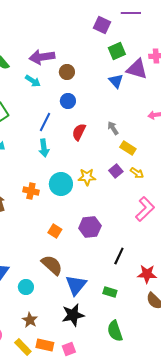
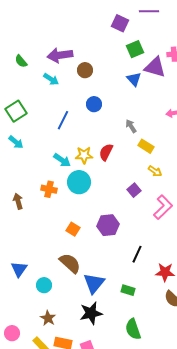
blue circle: (68, 101) -> (94, 104), moved
red semicircle: (79, 132) -> (106, 152), moved
cyan arrow: (44, 148) -> (62, 160), moved, turned -48
purple square: (116, 171) -> (134, 190), moved
yellow star: (87, 177) -> (84, 155), moved

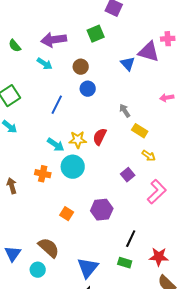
green square: (135, 49) -> (96, 34), moved
brown circle: (85, 70) -> (81, 67), moved
brown semicircle: (70, 263) -> (49, 248), moved
green rectangle: (128, 290) -> (125, 263), moved

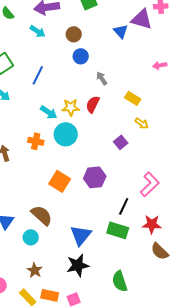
blue line: (57, 105) -> (38, 75), moved
gray arrow: (125, 111) -> (102, 78), moved
pink L-shape: (157, 192) -> (150, 184), moved
orange square: (67, 214) -> (60, 181), size x1.5
green rectangle: (125, 263) -> (118, 230), size x1.5

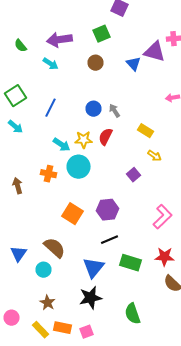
brown circle: (74, 34) -> (96, 63), moved
blue circle: (81, 56) -> (94, 109), moved
black line: (124, 206) -> (110, 240), moved, turned 42

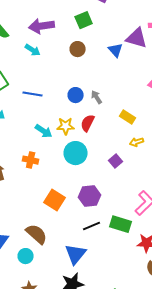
blue line: (50, 108) -> (33, 94), turned 72
yellow arrow: (154, 156) -> (137, 142), turned 128
cyan circle: (78, 167) -> (76, 153), moved
green rectangle: (130, 263) -> (121, 224), moved

